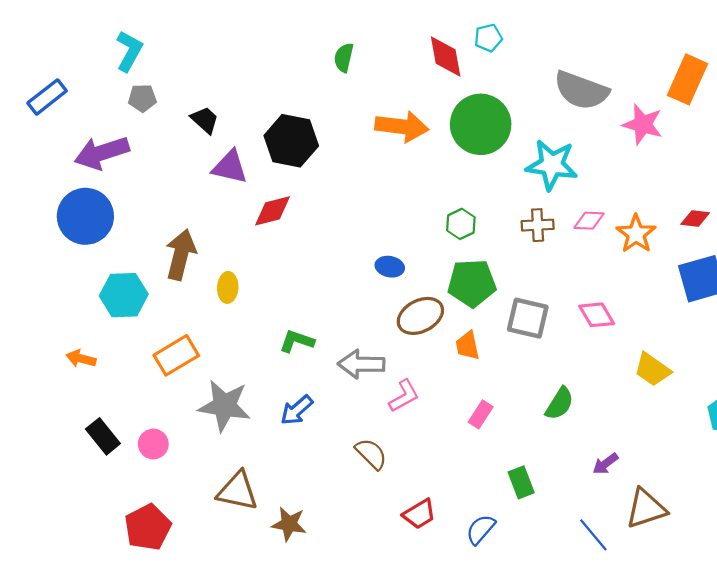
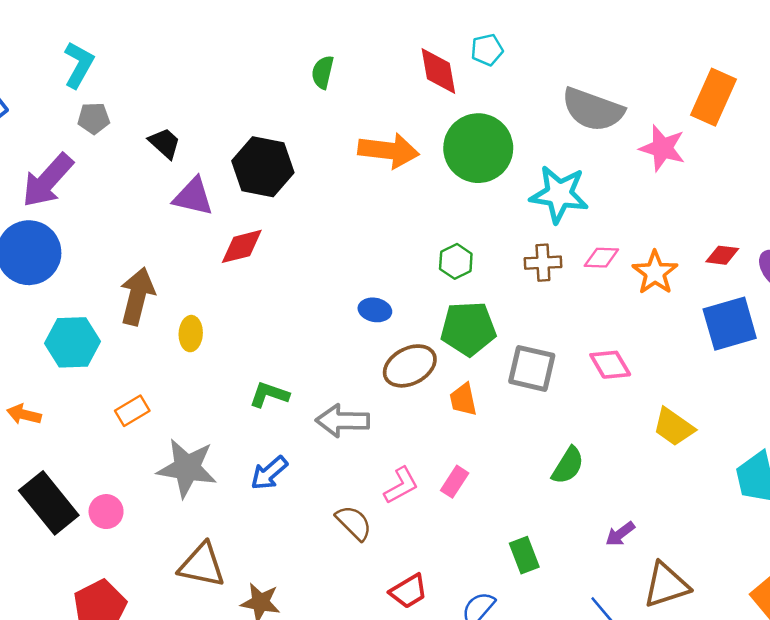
purple arrow: (102, 153) -> (48, 180), turned -30
orange rectangle: (176, 355) -> (132, 411), size x0.7
pink L-shape: (404, 396) -> (401, 485), moved
pink rectangle: (481, 414) -> (455, 482), moved
black rectangle: (103, 436) -> (49, 503), size x1.5

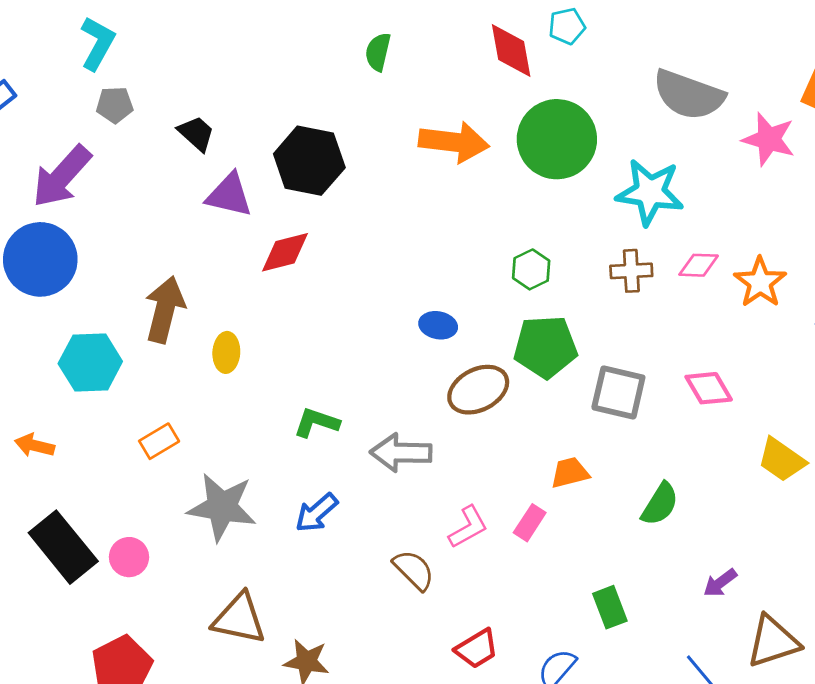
orange trapezoid: (463, 400) -> (570, 473), moved, turned 88

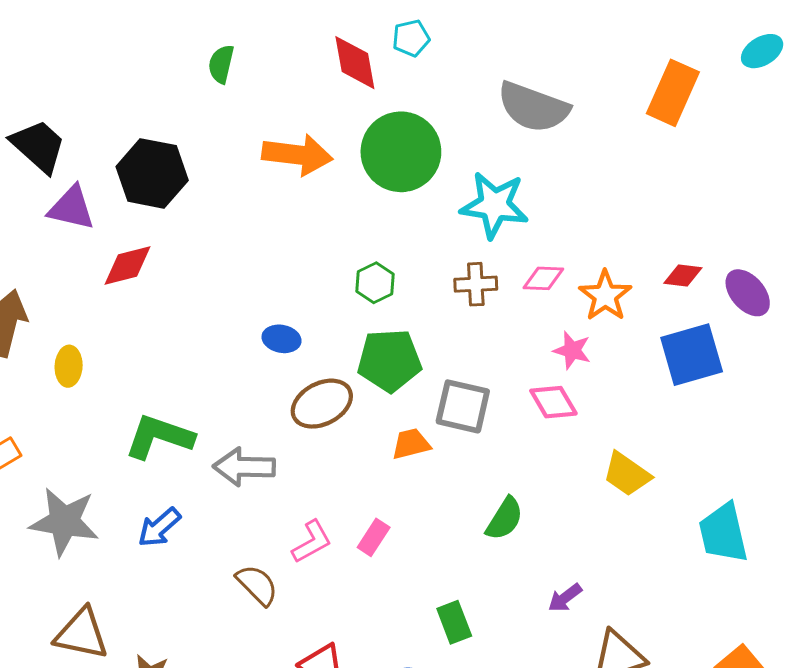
black trapezoid: (196, 133) -> (38, 146), size x1.5
pink star: (769, 139) -> (572, 350), moved, size x0.7
green L-shape: (316, 423) -> (159, 437), size x1.5
orange trapezoid: (570, 473) -> (411, 444), moved

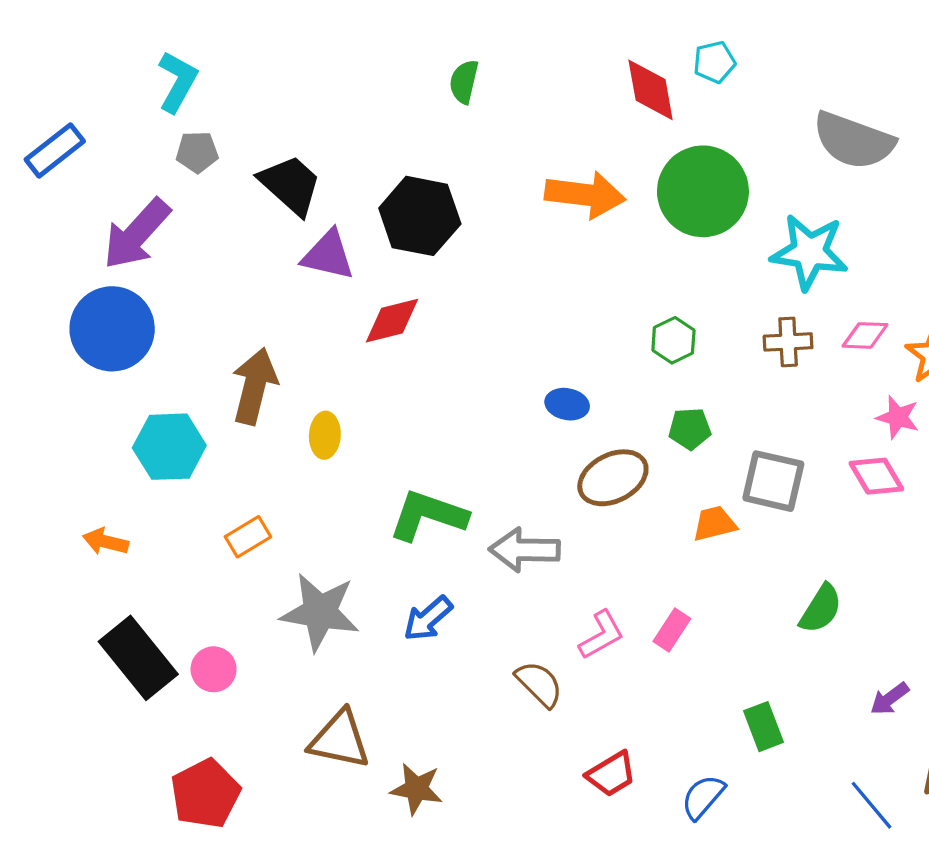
green semicircle: (221, 64) -> (464, 82), moved
green pentagon: (389, 360) -> (690, 429), size x0.6

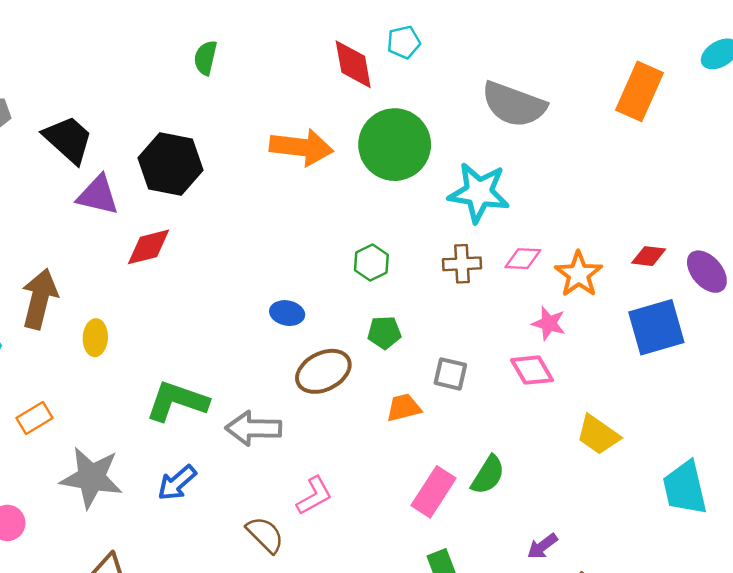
gray square: (773, 481) -> (450, 374), size x0.7
pink rectangle: (672, 630) -> (434, 492), moved, size x1.5

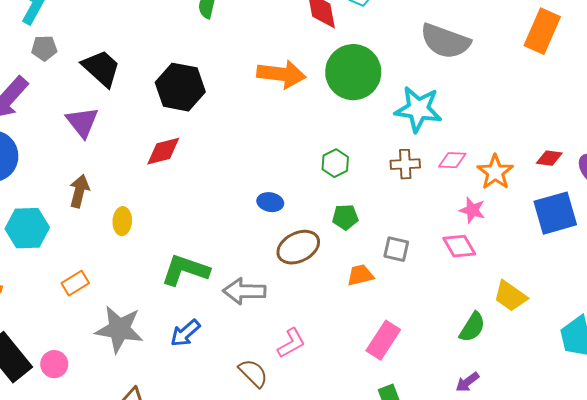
purple triangle: (98, 195) -> (82, 122), moved, turned 39
brown arrow: (40, 299) -> (79, 191), size x0.7
green semicircle: (488, 475) -> (472, 327), moved

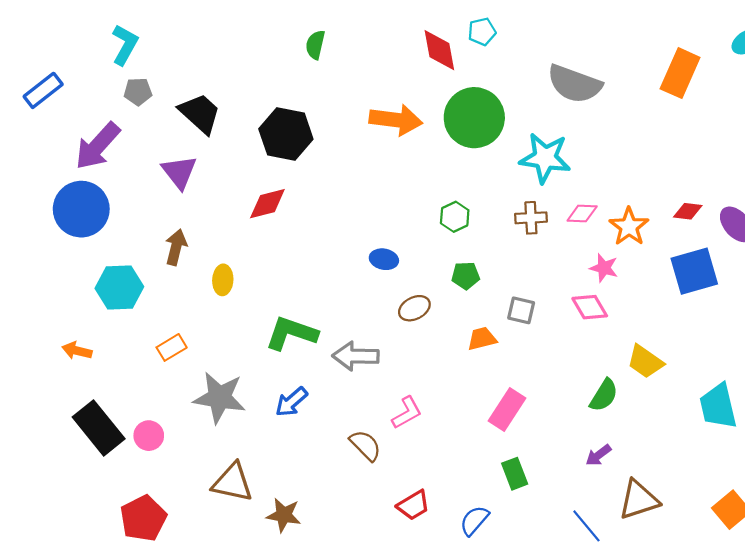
brown ellipse: (298, 247) -> (414, 308), size x0.7

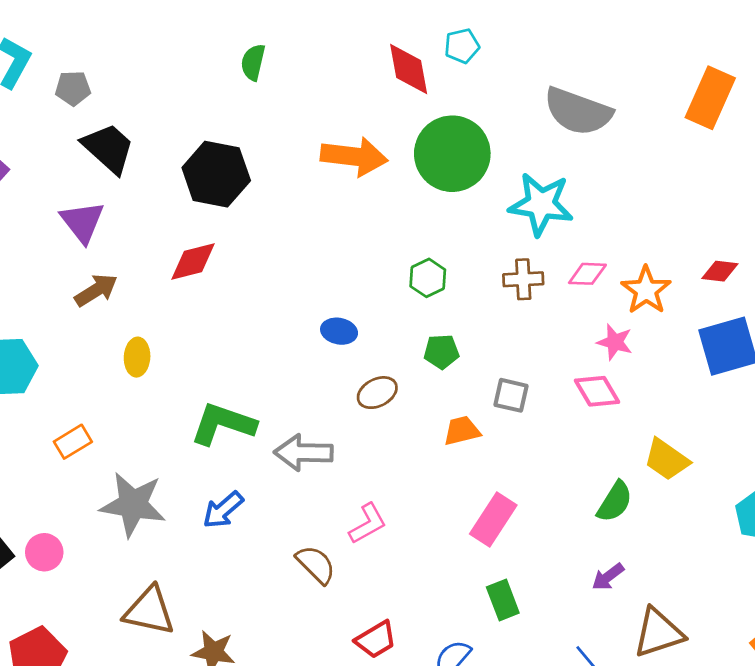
gray pentagon: (138, 92) -> (73, 88), moved
brown arrow: (176, 247) -> (96, 290), moved, turned 44

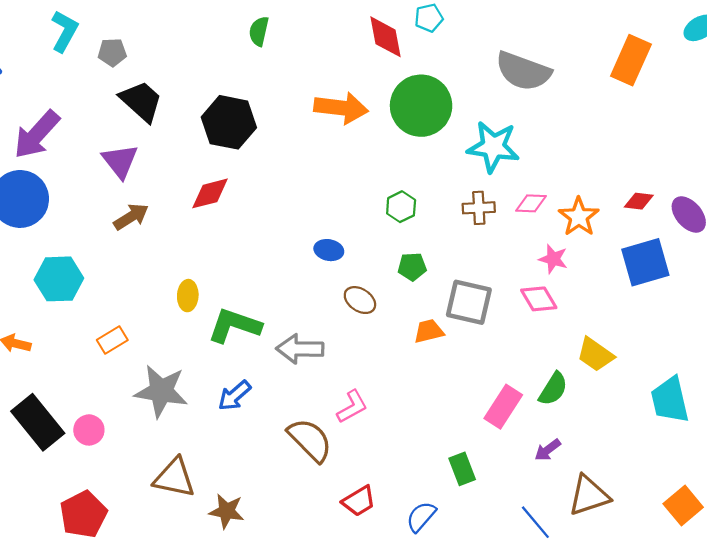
yellow ellipse: (137, 357) -> (188, 296), moved
brown ellipse: (377, 393) -> (360, 300), turned 60
gray square: (511, 395) -> (469, 302), size x1.6
pink rectangle: (493, 519) -> (503, 407), moved
brown semicircle: (316, 565) -> (310, 440), size x1.4

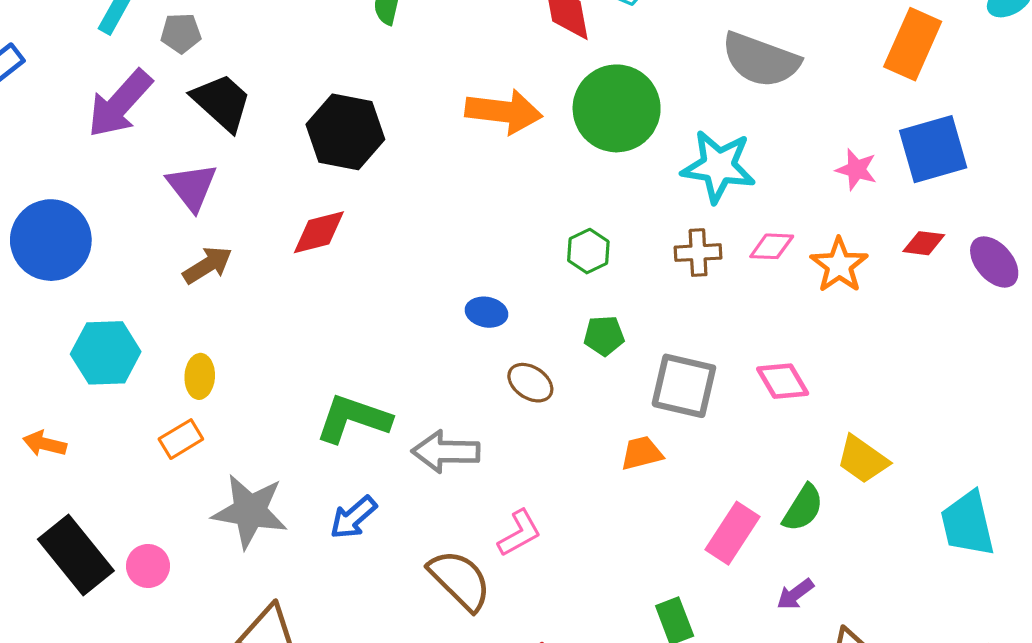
purple arrow: (37, 135) -> (120, 104), moved
pink star: (553, 259) -> (856, 170), moved
blue square: (645, 262) -> (933, 149), moved
yellow ellipse: (188, 296) -> (200, 376), moved
orange trapezoid: (429, 331) -> (642, 453), moved

